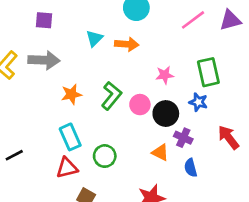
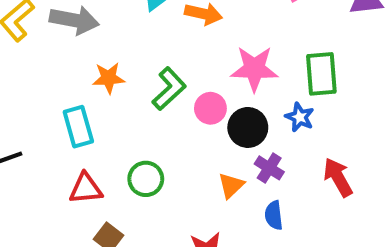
pink star: (165, 75) -> (254, 69), size x1.6
cyan rectangle: (70, 137) -> (78, 127), moved
orange triangle: (160, 152) -> (231, 185), turned 42

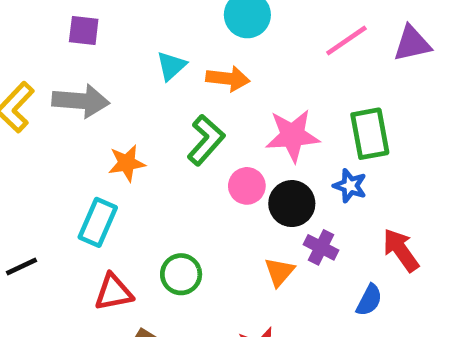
green L-shape: (169, 89) -> (206, 140), moved
cyan rectangle: (78, 127) -> (98, 222), turned 45
blue semicircle: (274, 215) -> (369, 300), moved, turned -140

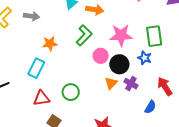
gray arrow: (81, 101) -> (32, 16), size x0.7
orange triangle: (279, 272) -> (111, 83), moved

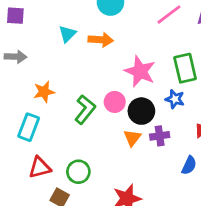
green L-shape: (84, 35) -> (85, 110), moved
pink star: (121, 35) -> (140, 71), turned 30
purple cross: (131, 84) -> (160, 136), turned -32
green circle: (71, 92) -> (78, 172), moved

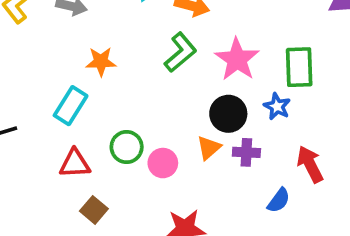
pink circle: (115, 102) -> (163, 163), moved
green L-shape: (85, 110) -> (180, 52), moved
green circle: (78, 172) -> (127, 147), moved

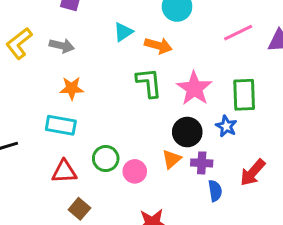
green L-shape: (180, 52) -> (149, 83), turned -56
orange star: (101, 62) -> (72, 88), moved
cyan rectangle: (71, 106) -> (61, 125), turned 68
red arrow: (310, 164) -> (253, 172), turned -112
blue semicircle: (279, 200) -> (215, 191), moved, turned -45

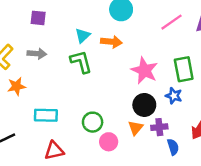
green L-shape: (149, 83) -> (81, 62), moved
orange star: (72, 88) -> (16, 86), moved
green circle: (106, 159) -> (93, 122), moved

